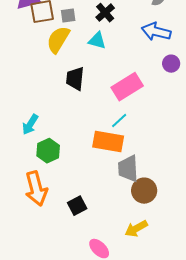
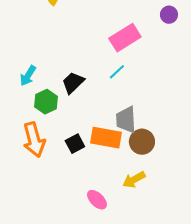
black trapezoid: (75, 79) -> (73, 83), moved, turned 40
orange rectangle: (108, 142) -> (106, 138), moved
black square: (77, 206) -> (75, 144), moved

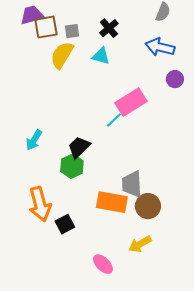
cyan line: (117, 72) -> (114, 120), moved
green hexagon: (46, 102) -> (72, 166), moved
black square: (75, 144) -> (65, 224), moved

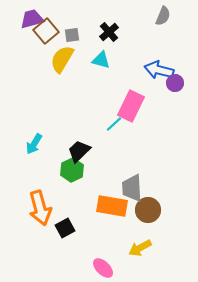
brown square: (46, 27) -> (46, 31), turned -30
blue arrow: (160, 47) -> (159, 70), moved
pink rectangle: (131, 102) -> (131, 106), turned -32

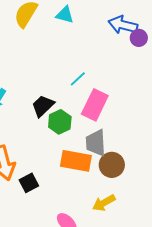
pink rectangle: (131, 106) -> (95, 105), moved
green hexagon: (72, 170) -> (60, 122), moved

